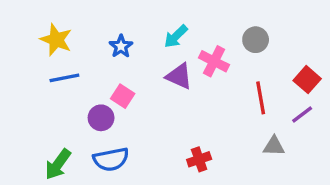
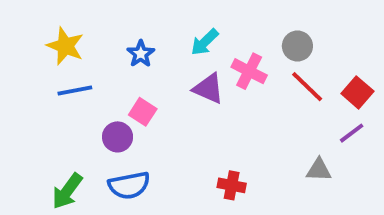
red line: (261, 98) -> (307, 87), moved, turned -36
red cross: (199, 159) -> (232, 185), turned 30

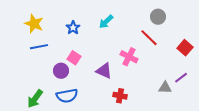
gray circle: (297, 46) -> (158, 17), moved
pink cross: (249, 71) -> (129, 57), moved
red line: (307, 87) -> (149, 38), moved
purple triangle: (208, 89) -> (104, 71), moved
purple line: (352, 133) -> (181, 78), moved

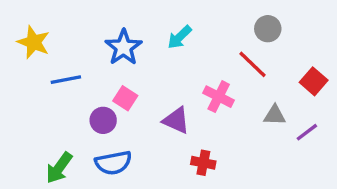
yellow star: (34, 24) -> (34, 42), moved
blue star: (73, 28) -> (124, 47), size x1.5
gray triangle: (165, 88) -> (275, 115), moved

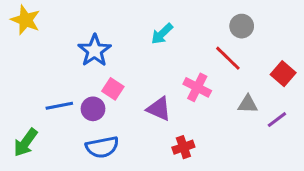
yellow star: (34, 42) -> (26, 20), moved
blue star: (124, 47) -> (95, 51), moved
blue line: (66, 80) -> (59, 106), moved
red cross: (203, 163) -> (183, 147), turned -30
green arrow: (59, 168) -> (26, 143), moved

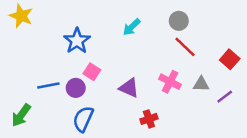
gray circle: (242, 26) -> (179, 21), moved
pink cross: (197, 87) -> (170, 82), moved
blue semicircle: (102, 147) -> (83, 119), turned 125

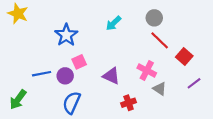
red square: (230, 59) -> (184, 57), moved
pink square: (92, 72) -> (79, 62), turned 32
gray triangle: (201, 84) -> (160, 89), moved, turned 32

